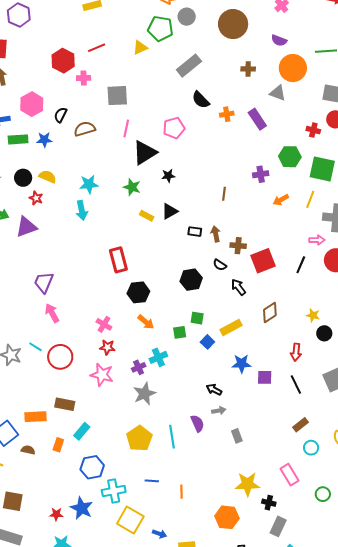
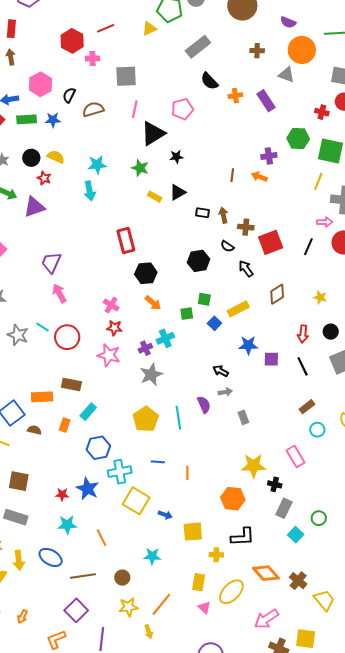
orange arrow: (281, 200) -> (259, 177), moved, turned 49
black circle: (324, 333) -> (331, 332), moved
green circle: (323, 494) -> (319, 518), moved

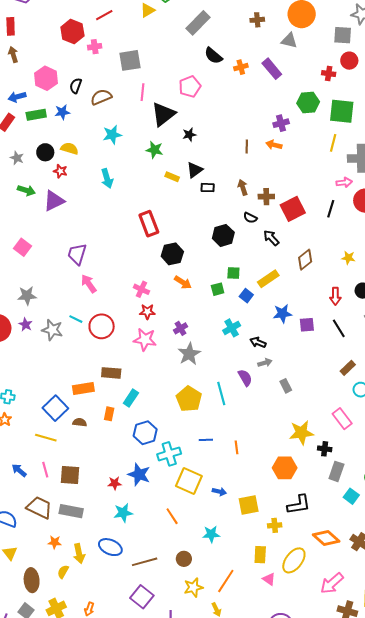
cyan star: (97, 165) -> (112, 135), moved
black rectangle: (203, 213) -> (208, 188), moved
cyan cross: (165, 338) -> (232, 328), moved
orange line: (102, 538) -> (172, 516), moved

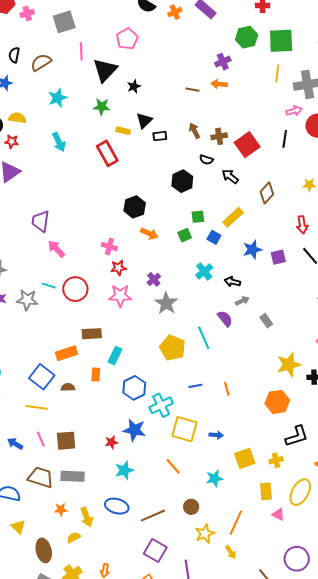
brown line: (247, 146) -> (192, 90), turned -72
red rectangle: (149, 224) -> (107, 153), moved
yellow square: (249, 505) -> (245, 458), moved
yellow semicircle: (63, 572) -> (74, 537), turned 40

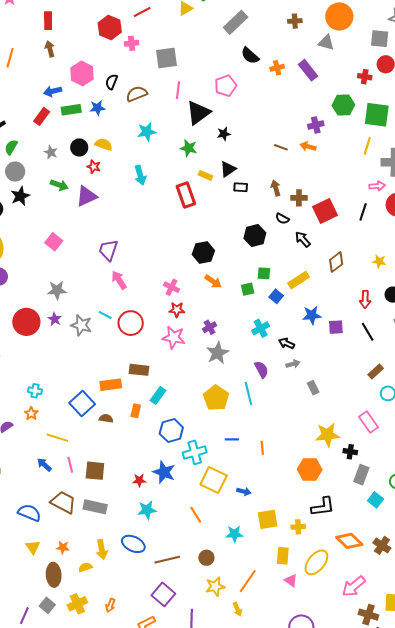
purple semicircle: (225, 319) -> (261, 369), moved
yellow line: (37, 407) -> (57, 438), moved
orange star: (61, 510) -> (63, 547), moved

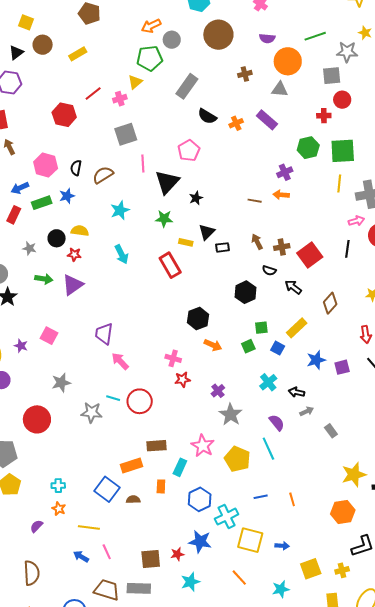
pink cross: (132, 43) -> (120, 99), moved
purple star: (55, 319) -> (21, 346), moved
pink star: (174, 337) -> (203, 446), moved, turned 30
brown square: (95, 471) -> (151, 559), moved

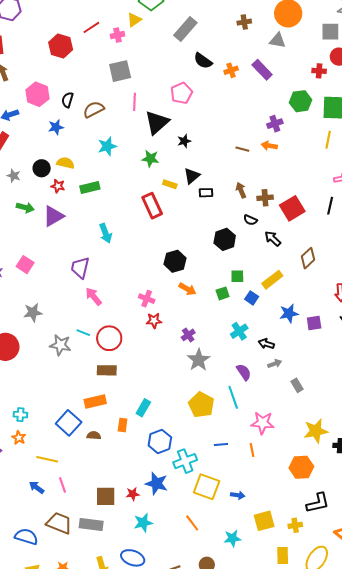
green rectangle: (42, 203) -> (90, 188), moved
cyan arrow: (122, 254) -> (106, 233), moved
brown rectangle: (156, 446) -> (107, 370), moved
pink star: (203, 446) -> (263, 423), moved, turned -30

